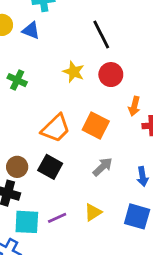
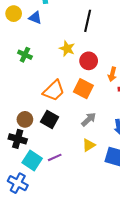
black line: (101, 35) -> (88, 21), turned 40
red circle: (111, 75) -> (89, 61), moved
yellow triangle: (93, 212) -> (89, 145), moved
cyan square: (27, 222) -> (32, 161), turned 30

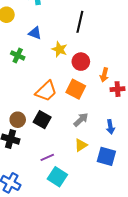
blue triangle: (35, 18) -> (35, 33), moved
cyan square: (32, 161) -> (57, 177), moved

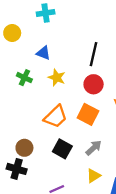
black line: (80, 22) -> (94, 54), moved
yellow star: (59, 49) -> (57, 78), moved
black square: (42, 120) -> (62, 149), moved

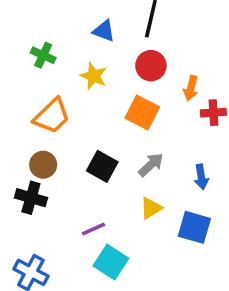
blue triangle: (43, 53) -> (104, 31), moved
yellow star: (57, 78) -> (94, 76), moved
orange trapezoid: (56, 117) -> (52, 116), moved

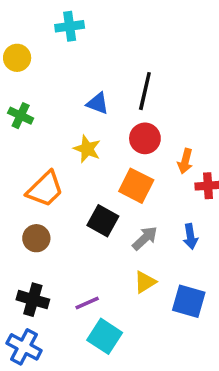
green cross: (43, 55) -> (21, 116), moved
black square: (102, 166) -> (103, 221), moved
blue arrow: (201, 177) -> (190, 236), moved
black cross: (31, 198) -> (33, 300), moved

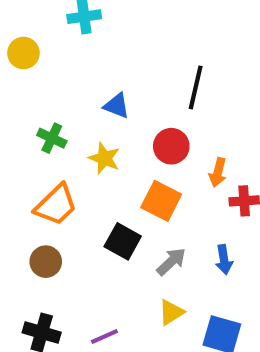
black line: (145, 91) -> (196, 87), moved
green cross: (21, 116) -> (52, 138), moved

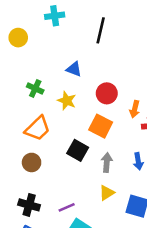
black line: (196, 87) -> (101, 30), moved
gray arrow: (171, 262) -> (107, 162), turned -42

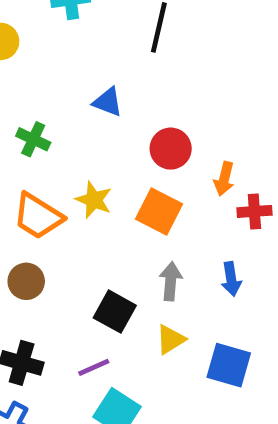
yellow star: (67, 101) -> (94, 200), moved
orange trapezoid: (38, 129) -> (38, 216), turned 76
black square: (78, 150) -> (115, 312), moved

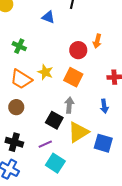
blue triangle: (108, 102) -> (48, 17), moved
orange arrow: (224, 179) -> (97, 41), moved
gray arrow: (171, 281) -> (69, 105), moved
yellow triangle: (171, 340) -> (78, 132), size x1.6

